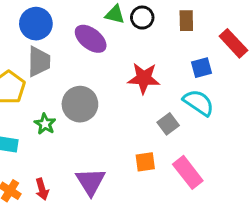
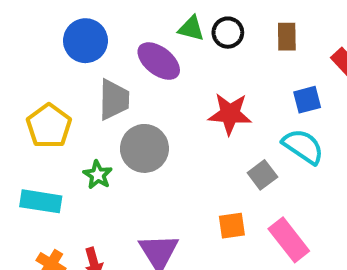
gray trapezoid: (39, 62) -> (114, 100), moved

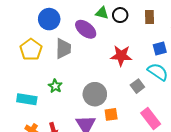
yellow pentagon: (49, 126) -> (31, 50), moved
gray circle: (144, 148) -> (95, 94), moved
orange square: (232, 226) -> (111, 114), moved

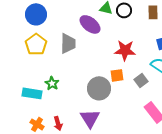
blue circle: (49, 19) -> (36, 14), moved
green star: (55, 86) -> (52, 83), moved
orange square: (111, 114) -> (117, 75), moved

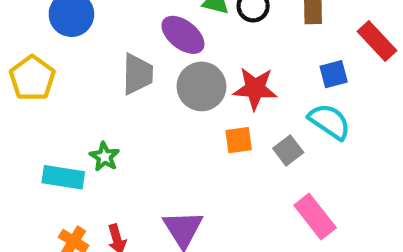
yellow pentagon: (36, 44) -> (32, 78), moved
gray circle: (99, 88) -> (202, 86), moved

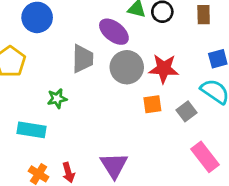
green star: (104, 157) -> (57, 99), moved, turned 30

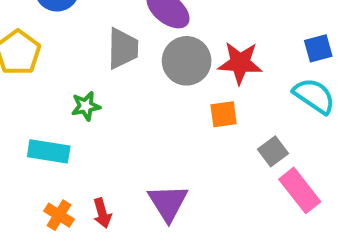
gray square: (187, 111) -> (273, 151), moved

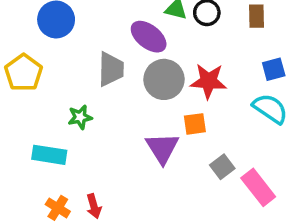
gray square: (273, 151) -> (222, 167), moved
purple triangle: (168, 203) -> (162, 148), moved

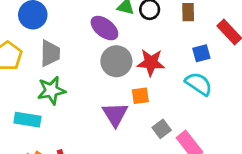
gray trapezoid: (111, 69) -> (50, 53), moved
green star: (80, 117) -> (51, 90), size x1.5

